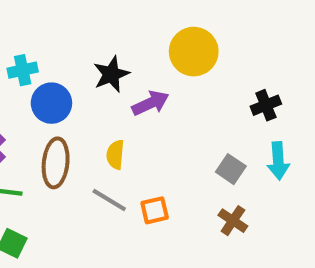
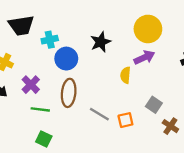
purple arrow: (150, 103) -> (144, 57), moved
yellow semicircle: (115, 155) -> (125, 75), moved
gray square: (231, 169) -> (154, 105), moved

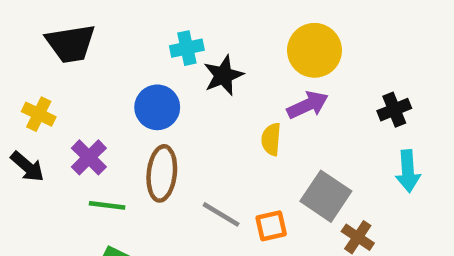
cyan cross: (50, 40) -> (187, 48), moved
gray square: (154, 105) -> (326, 196), size x1.5

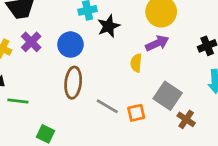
purple cross: (89, 157) -> (31, 42), moved
green line: (107, 205) -> (18, 101), moved

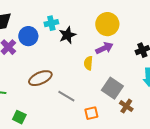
blue circle: (70, 45) -> (28, 36), moved
brown ellipse: (73, 83) -> (40, 78), turned 60
orange square: (136, 113) -> (91, 113), moved

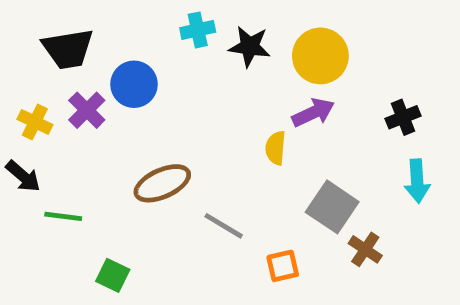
cyan cross: (51, 23) -> (198, 30), moved
black star: (67, 35) -> (250, 46), moved, turned 30

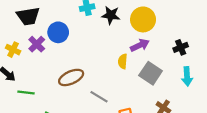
gray square: (332, 207) -> (151, 73), moved

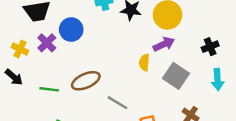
green line: (26, 92) -> (49, 89), moved

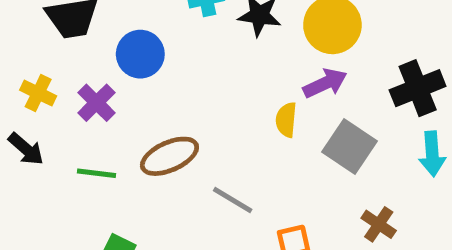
purple cross: (47, 43) -> (96, 103), moved
black cross: (210, 47) -> (418, 88), size x1.5

